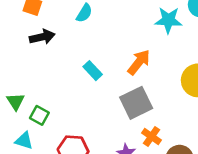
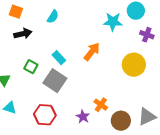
gray square: (136, 103) -> (55, 81), moved, turned -30
green square: (39, 115) -> (31, 67), moved

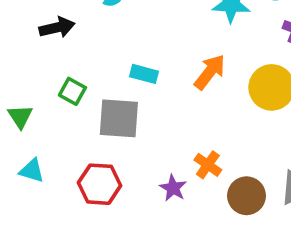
orange arrow: (92, 52) -> (210, 72), moved
cyan rectangle: (59, 58) -> (144, 74), moved, turned -32
gray square: (55, 81) -> (119, 118), turned -30

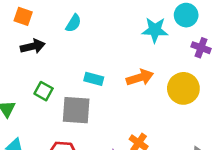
orange arrow: (210, 72) -> (140, 78), turned 35

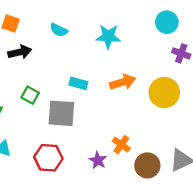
cyan semicircle: (73, 23) -> (59, 30), turned 84
cyan star: (155, 30) -> (108, 37), moved

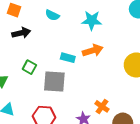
orange arrow: (123, 82) -> (93, 50), moved

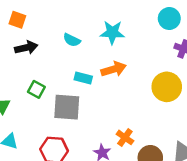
cyan semicircle: (52, 15) -> (72, 40), moved

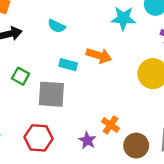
cyan star: (112, 32) -> (123, 18), moved
orange arrow: (114, 69) -> (99, 56), turned 35

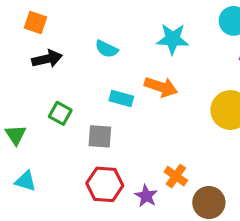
cyan star: (123, 18) -> (173, 39), moved
gray square: (51, 94) -> (100, 136), size x0.7
red hexagon: (39, 138) -> (105, 184), moved

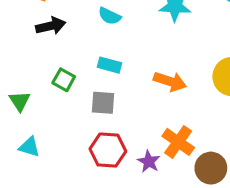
orange arrow: (161, 87) -> (170, 81), moved
cyan rectangle: (121, 98) -> (110, 65), moved
orange cross: (176, 176) -> (178, 142), size x1.4

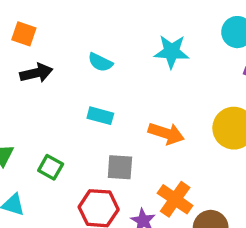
green square: (64, 80) -> (51, 167), moved
gray square: (103, 103) -> (120, 167), moved

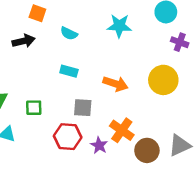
orange square: (24, 34) -> (37, 13), moved
green square: (51, 167) -> (34, 108), turned -30

